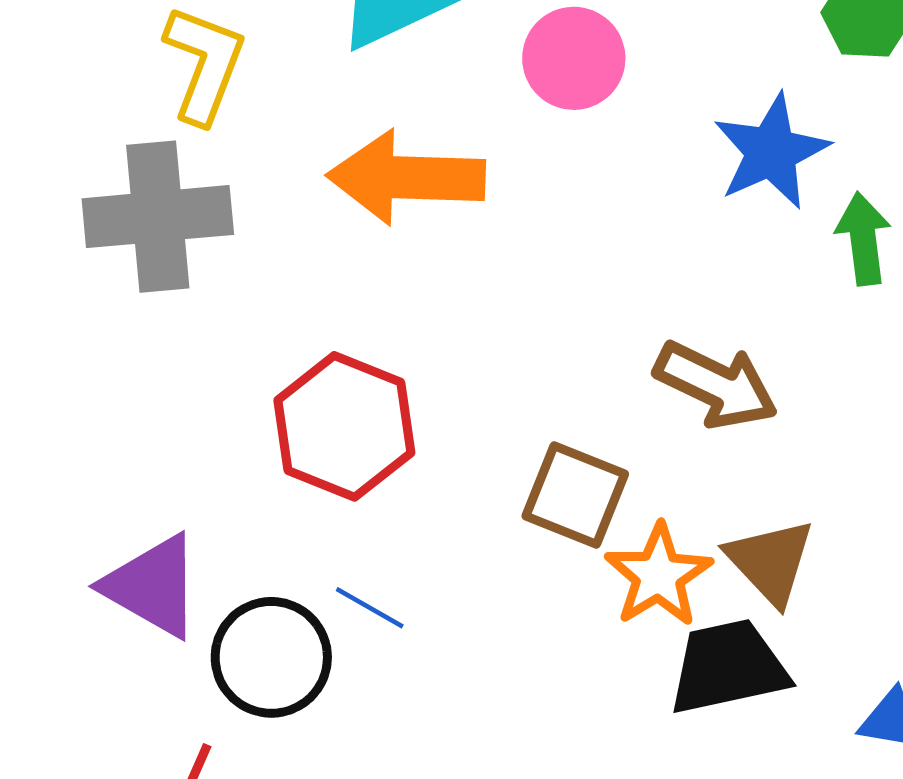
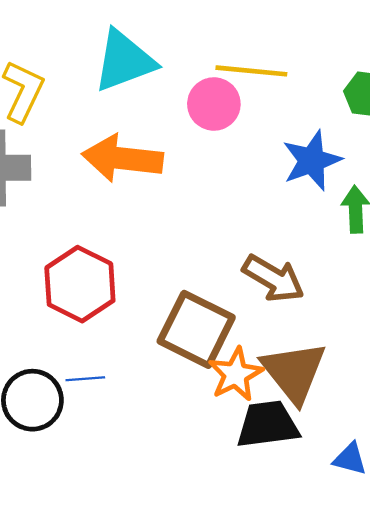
brown square: (575, 495) -> (196, 329), size x1.4
brown triangle: (770, 562) -> (294, 372), size x1.4
blue line: (370, 608) -> (85, 379), turned -39

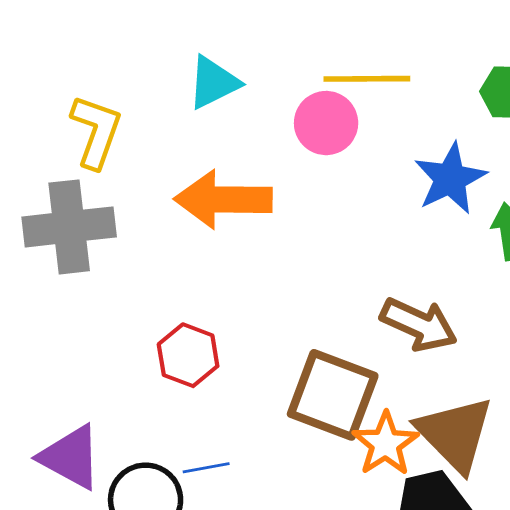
cyan triangle: (124, 61) -> (213, 83), size x0.7
red hexagon: (80, 284) -> (188, 355), size x0.7

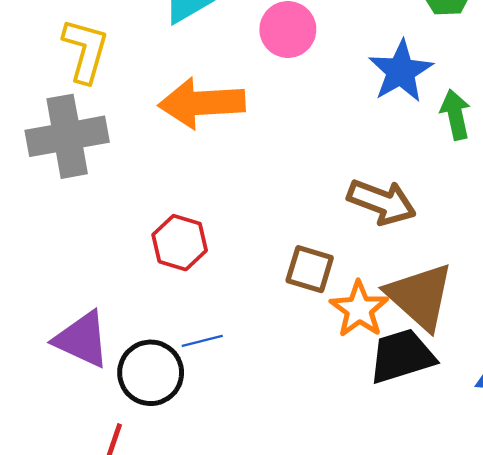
brown square: (333, 395) -> (310, 269), size x0.6

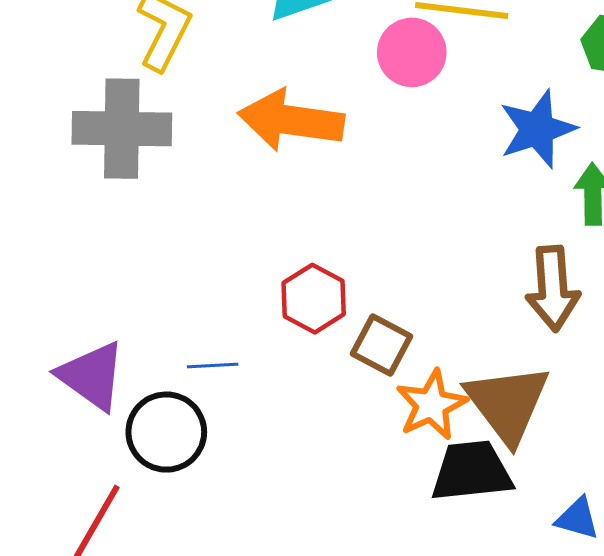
brown arrow: (382, 202) -> (553, 288), moved, turned 54
red hexagon: (180, 243) -> (314, 299), moved
blue line: (202, 341) -> (213, 366), moved

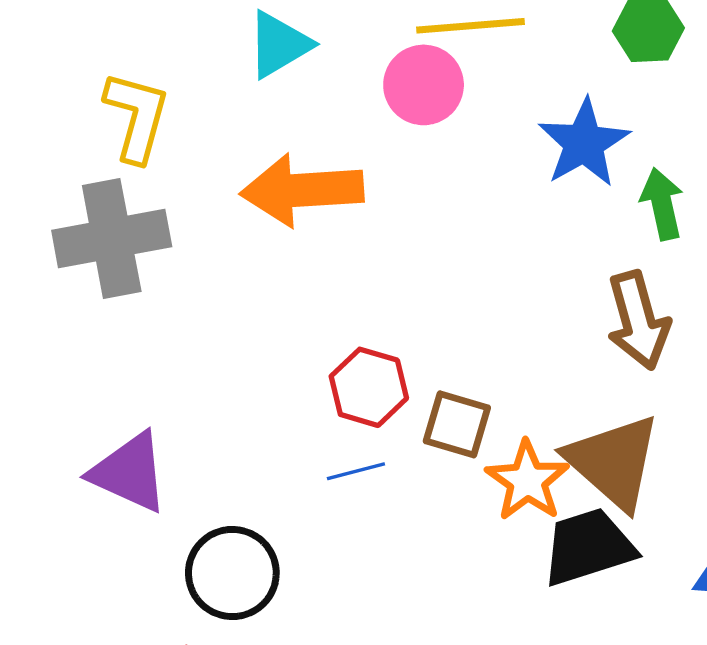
blue line: (213, 366) -> (356, 471), moved
purple triangle: (92, 376) -> (129, 472), moved

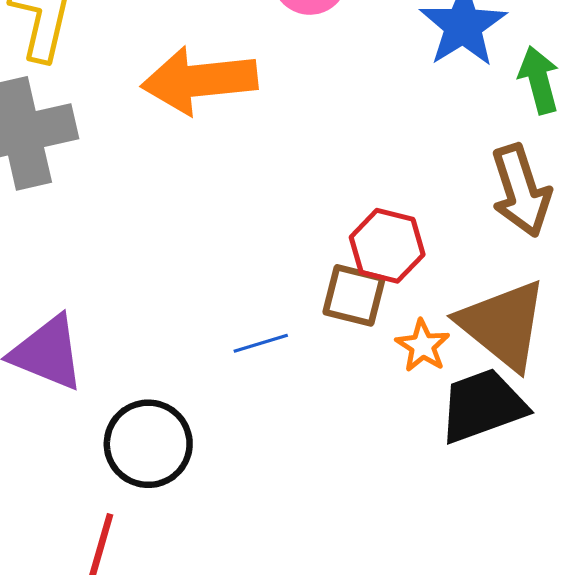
red hexagon: (369, 387) -> (387, 246), moved
orange star: (527, 481) -> (423, 346), size x0.7

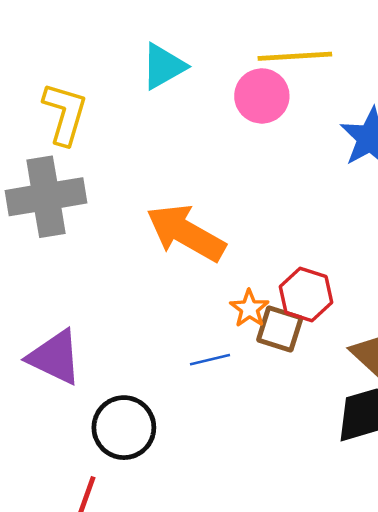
orange arrow: (199, 80) -> (186, 233), moved, turned 32
orange star: (423, 346) -> (249, 309), moved

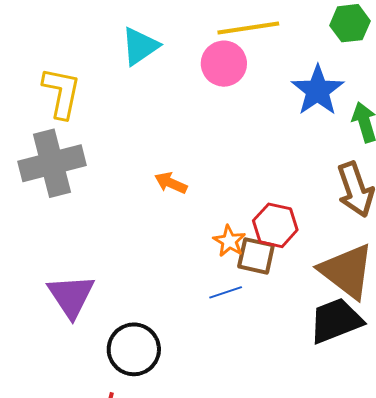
orange arrow: (186, 233) -> (171, 183), size x0.5
purple triangle: (55, 357) -> (71, 296), turned 36
blue line: (210, 360) -> (226, 292), moved

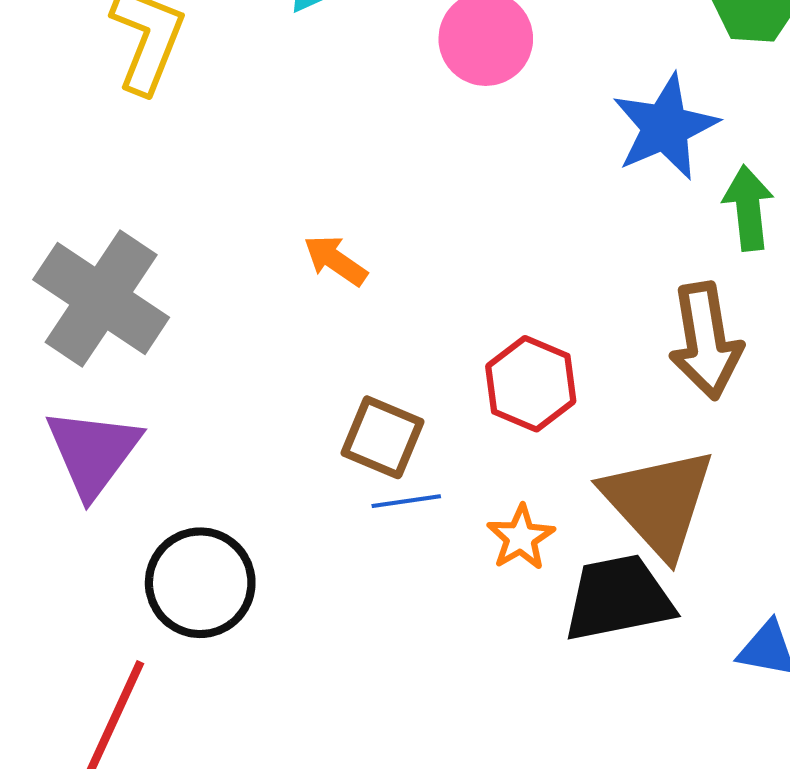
gray cross: (52, 163) -> (101, 299), moved, turned 38
orange star: (229, 241) -> (521, 537), moved
brown square: (256, 256) -> (382, 437), moved

